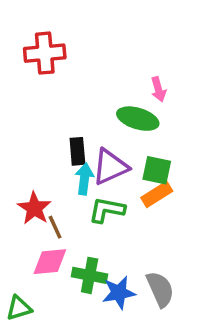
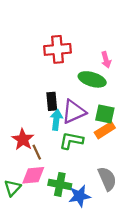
red cross: (45, 53) -> (57, 49), moved
gray semicircle: (160, 289) -> (107, 179), moved
green triangle: (19, 308) -> (12, 188), moved, turned -30

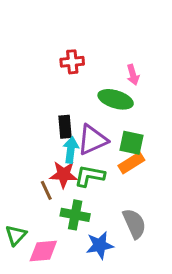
red cross: (57, 49) -> (72, 62), size x0.7
red star: (23, 139) -> (64, 174), moved, turned -30
pink diamond: (33, 175) -> (43, 251), moved
green cross: (60, 184) -> (75, 215), moved

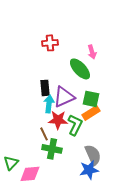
green ellipse: (116, 99) -> (80, 69), turned 30
red star: (64, 174) -> (58, 120), moved
green L-shape: (90, 176) -> (75, 125), moved, turned 105
brown line: (46, 190) -> (44, 134), moved
blue star: (100, 245) -> (89, 170), moved

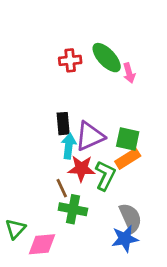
green ellipse: (80, 69) -> (107, 58), moved

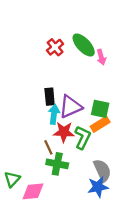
red cross: (70, 60) -> (55, 47), turned -35

